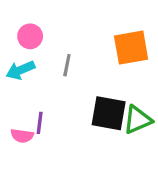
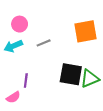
gray line: (67, 65) -> (44, 43), turned 56
pink semicircle: (22, 136) -> (13, 97), moved, turned -40

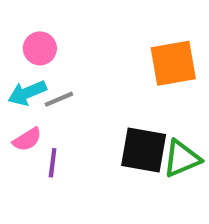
gray line: (44, 43) -> (59, 99), moved
pink semicircle: (13, 97) -> (27, 139), moved

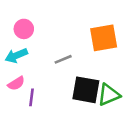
gray line: (59, 99) -> (63, 59), moved

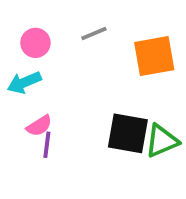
gray line: (63, 59) -> (94, 33), moved
pink semicircle: (16, 83) -> (39, 126), moved

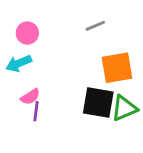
gray line: (94, 33) -> (95, 26), moved
orange square: (154, 56) -> (117, 68), moved

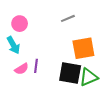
cyan arrow: (19, 63) -> (13, 45), turned -96
purple line: (36, 111) -> (36, 66), moved

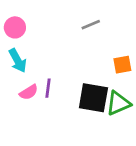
pink circle: (20, 24) -> (15, 27), moved
orange square: (83, 48) -> (122, 65), moved, size x0.6

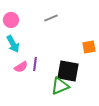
gray line: (91, 25) -> (51, 18), moved
green triangle: (118, 103) -> (60, 86), moved

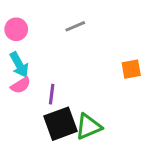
pink semicircle: (21, 67) -> (21, 85), moved
black square: (68, 71) -> (60, 124), moved, turned -30

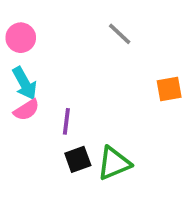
gray line: (75, 26) -> (120, 34), moved, turned 66
black square: (60, 124) -> (78, 159), size x0.6

